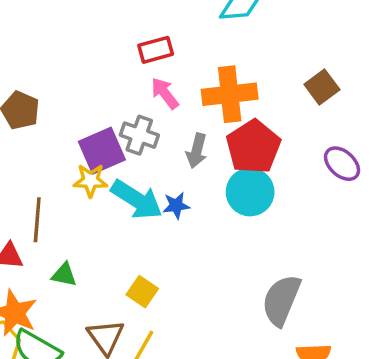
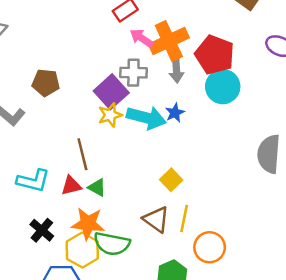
orange cross: (230, 94) -> (169, 41), moved
green triangle: (64, 275) -> (97, 187), moved, turned 36
yellow square: (142, 292) -> (171, 180), turned 30

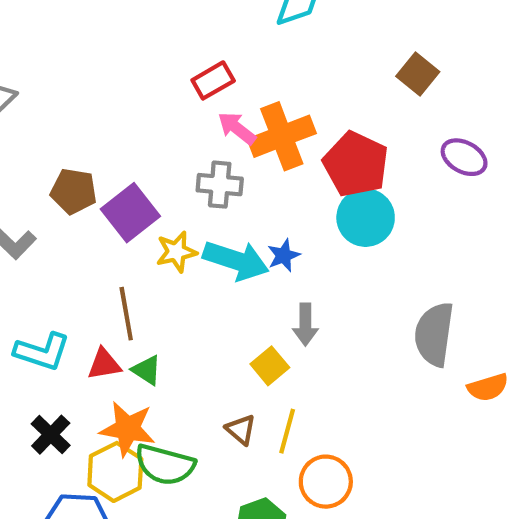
gray arrow: (176, 70) -> (305, 324), moved
purple square: (111, 92) -> (130, 213), moved
brown triangle: (156, 219) -> (241, 430), size x0.7

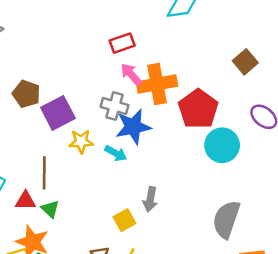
cyan circle: (366, 218) -> (222, 145), moved
blue star: (284, 255) -> (133, 127), moved, size x1.8
cyan arrow: (236, 260) -> (116, 153), size x0.6

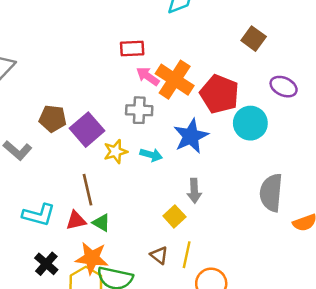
red rectangle: (122, 43) -> (132, 49), turned 30
orange cross: (157, 84) -> (175, 80), turned -33
blue star: (133, 127) -> (191, 136), moved

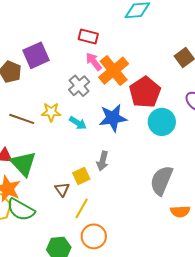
gray cross: (139, 110) -> (79, 86), turned 30
purple square: (87, 130) -> (36, 55), moved
brown line: (88, 190) -> (22, 119), moved, turned -75
green triangle: (101, 223) -> (23, 164), size x1.8
brown triangle: (159, 255) -> (62, 189), moved

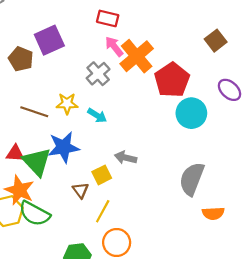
blue star: (113, 118) -> (64, 147), moved
gray arrow: (103, 161) -> (126, 158), turned 90

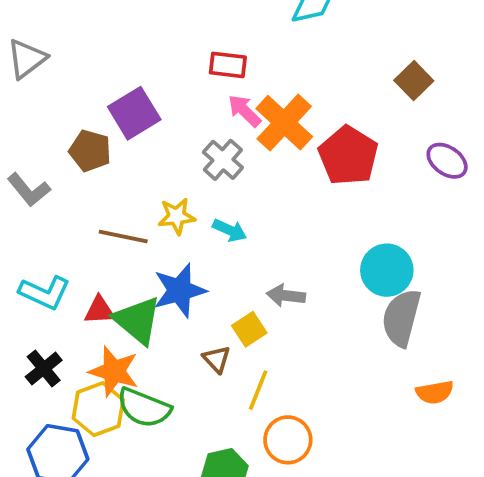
cyan circle: (191, 113) -> (387, 270), moved
orange semicircle: (213, 213) -> (435, 392), moved

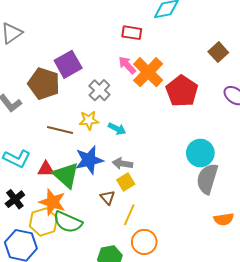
red rectangle: (228, 65) -> (132, 33), moved
brown pentagon: (90, 151) -> (44, 84), size x1.4
gray cross: (223, 160) -> (99, 90), moved
gray arrow: (286, 295) -> (122, 164), moved

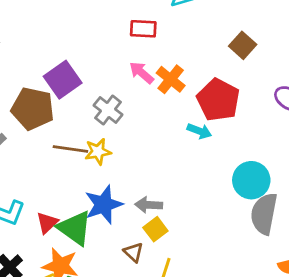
brown square: (218, 52) -> (243, 45), moved
orange cross: (148, 72) -> (171, 79), size x0.7
cyan arrow: (117, 129) -> (199, 131), moved
brown line: (60, 130) -> (70, 149), moved
red triangle: (46, 169) -> (47, 223), turned -36

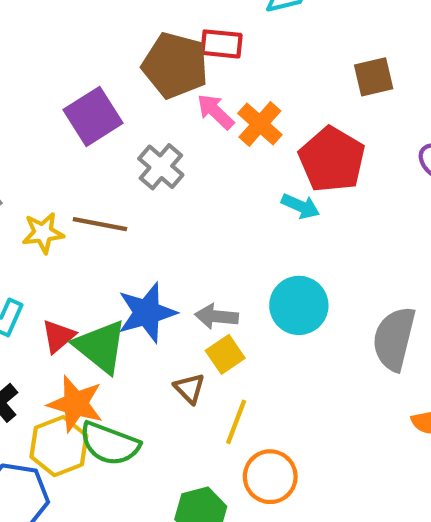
brown square: (243, 45) -> (374, 77), turned 32
brown pentagon: (33, 109) -> (175, 65), moved
yellow star: (98, 152) -> (43, 233), moved
cyan circle: (251, 180) -> (299, 305), moved

